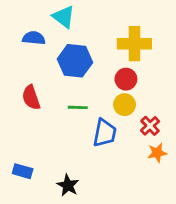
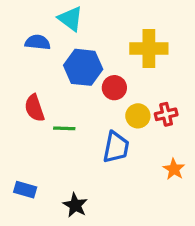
red circle: (126, 79) -> (114, 88), moved
green line: (78, 107) -> (64, 128), moved
red cross: (150, 126) -> (166, 114), moved, turned 30
orange star: (157, 153) -> (174, 169), turned -30

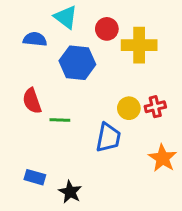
red circle: (114, 88) -> (107, 29), moved
orange star: (174, 169) -> (163, 158), size x1.4
blue rectangle: (25, 190) -> (35, 177), moved

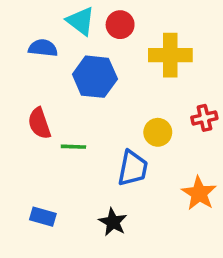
red circle: (107, 29) -> (120, 25), moved
red cross: (155, 107) -> (204, 118), moved
black star: (70, 192) -> (113, 222), moved

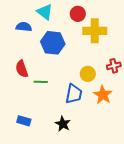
red circle: (120, 25) -> (78, 14), moved
orange star: (199, 193) -> (103, 95), moved

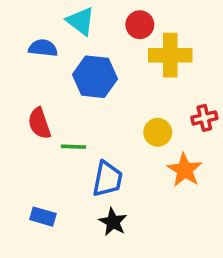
blue trapezoid: (74, 94) -> (108, 179), moved

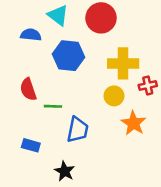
red circle: (140, 25) -> (101, 18), size x1.5
yellow cross: (170, 55) -> (123, 63), moved
blue rectangle: (43, 217) -> (31, 145), moved
black star: (113, 222) -> (65, 171), moved

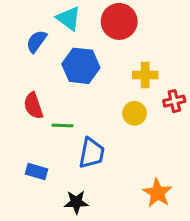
blue semicircle: (31, 35) -> (36, 41), turned -60
yellow cross: (123, 63) -> (145, 75), size x0.7
orange star: (134, 123) -> (157, 193), moved
black star: (65, 171) -> (76, 202), turned -30

